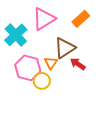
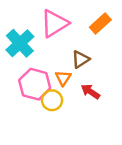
brown triangle: (65, 48) -> (81, 59), size x0.7
red arrow: (78, 64) -> (90, 92), moved

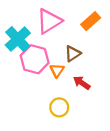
pink hexagon: (35, 84) -> (35, 59), moved
yellow circle: (52, 100) -> (59, 107), moved

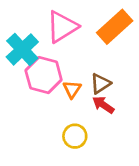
orange rectangle: (91, 21) -> (115, 27), size x1.4
brown triangle: (73, 54) -> (100, 84), moved

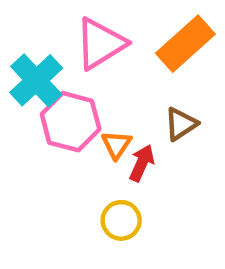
brown triangle: (100, 84) -> (181, 124), moved
red arrow: (103, 105) -> (142, 163), moved, turned 80

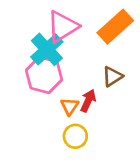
cyan cross: (36, 80) -> (47, 49), moved
orange triangle: (117, 145) -> (70, 106), moved

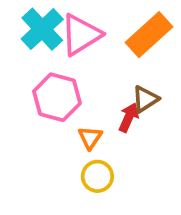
cyan cross: (47, 49) -> (42, 29), moved
red arrow: (88, 101) -> (129, 117), moved

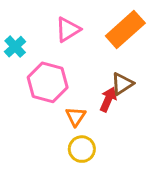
cyan cross: (42, 29) -> (15, 47), moved, size x0.6
pink triangle: (81, 35) -> (68, 30), size x0.7

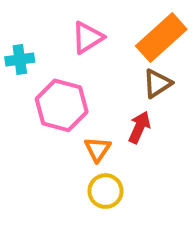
cyan cross: (15, 47) -> (20, 59), turned 35
brown triangle: (122, 84) -> (157, 83), moved

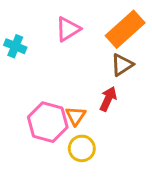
cyan cross: (20, 59) -> (15, 46), turned 30
pink hexagon: (62, 105) -> (48, 122), moved

